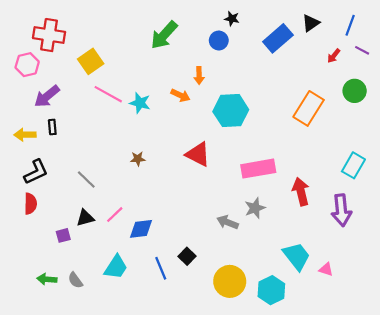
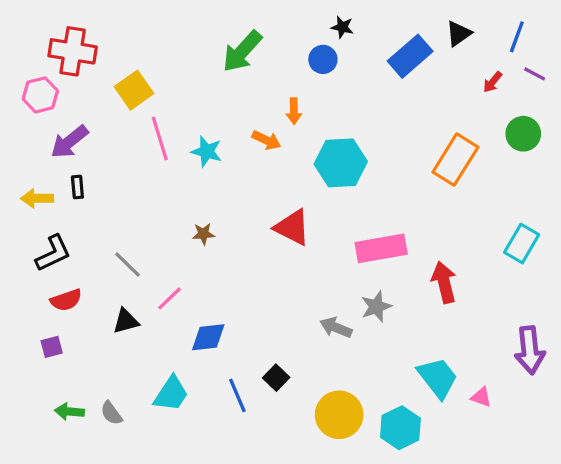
pink line: (108, 94) -> (160, 139), turned 44
red semicircle: (30, 204) -> (66, 300), moved, turned 70
purple arrow: (341, 210) -> (530, 350), moved
pink line: (115, 215) -> (169, 298), moved
purple square: (63, 235) -> (52, 347), moved

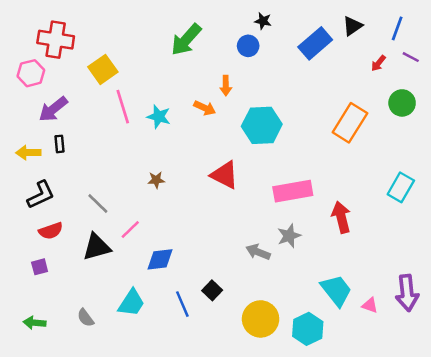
black triangle: (126, 321) -> (97, 247), size x1.4
purple arrow: (530, 350) -> (407, 293), moved
green arrow: (69, 412) -> (35, 323), moved

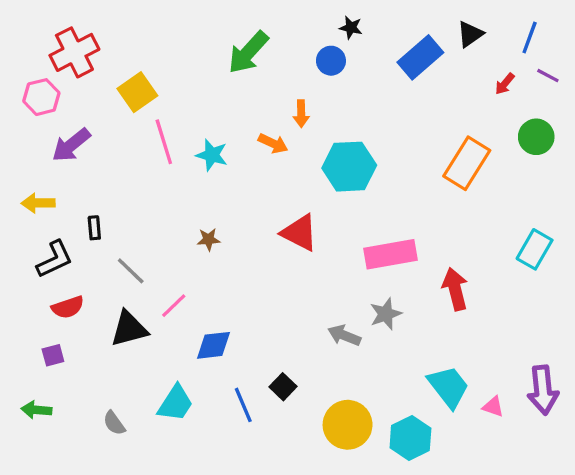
red cross: (56, 40) -> (74, 52), turned -36
black rectangle: (59, 144) -> (94, 228), moved
green arrow: (35, 323) -> (36, 410), moved

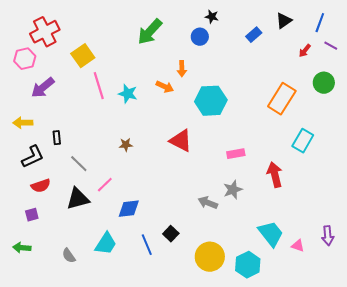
blue rectangle: (420, 57) -> (254, 35), size x0.6
cyan rectangle: (535, 249) -> (303, 141), moved
pink rectangle: (391, 254) -> (236, 154), size x0.6
purple arrow: (543, 390) -> (328, 236), size x0.7

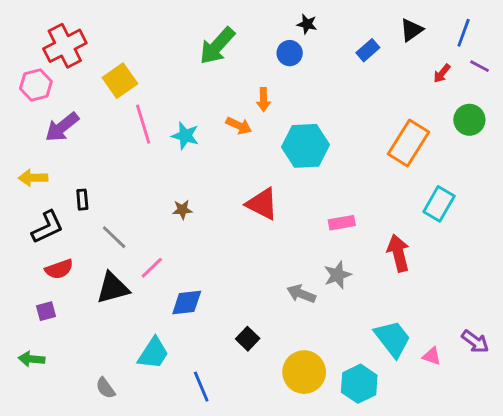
purple arrow: (328, 236) -> (475, 342), turned -48
blue line: (147, 245) -> (201, 387), moved
gray semicircle: (69, 256) -> (105, 388), moved

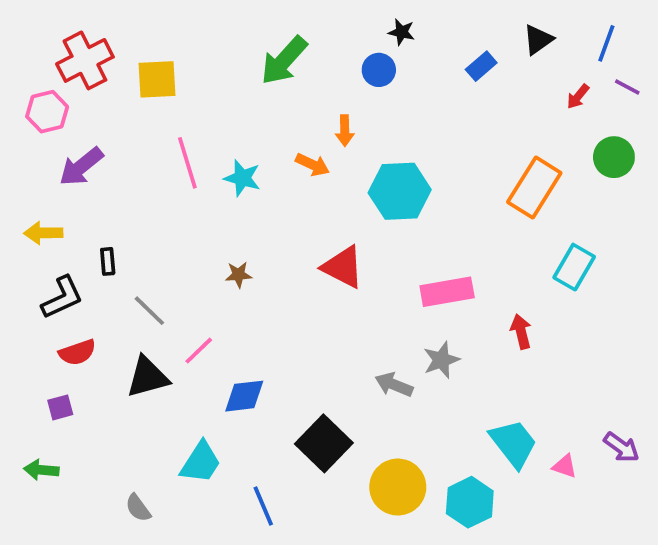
yellow square: (120, 81) -> (157, 79), moved, turned 32
pink rectangle: (342, 223) -> (447, 292), size x1.5
red arrow: (398, 253) -> (521, 332), size x0.7
black square: (248, 339) -> (324, 443), size x1.8

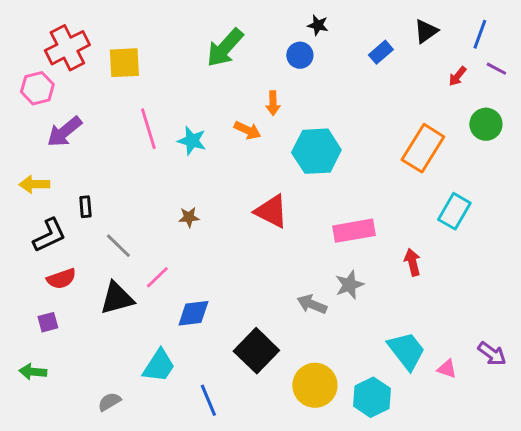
gray semicircle: (138, 508) -> (109, 402), turned 95

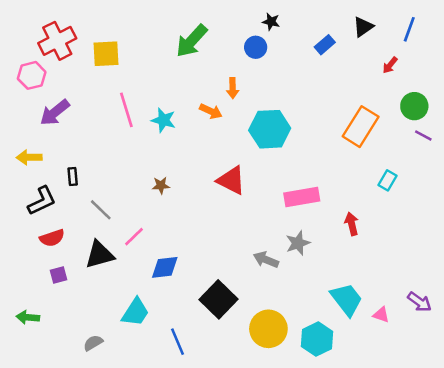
purple line: (496, 69) -> (423, 136), moved
cyan rectangle: (454, 211) -> (387, 180), size x0.7
purple square: (48, 322) -> (59, 275), moved

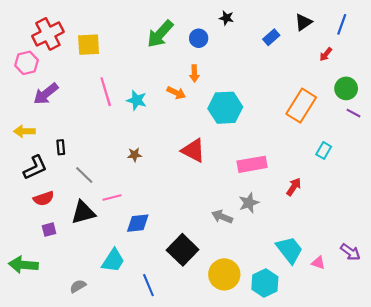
blue circle: (256, 47) -> (199, 38), moved
red arrow: (352, 224) -> (294, 187), turned 48
pink line: (134, 237) -> (112, 197), turned 30
green arrow: (28, 317) -> (23, 265), size x1.5

